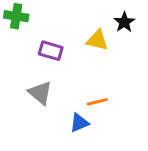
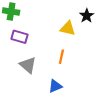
purple rectangle: (51, 51) -> (19, 37), moved
orange line: (97, 102) -> (61, 57), moved, turned -64

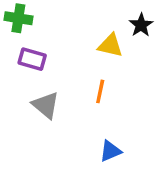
blue triangle: (55, 86) -> (110, 151), moved

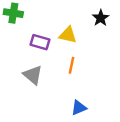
yellow triangle: (110, 45) -> (68, 35), moved
purple rectangle: (32, 59) -> (40, 42), moved

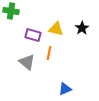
black star: (101, 18) -> (82, 28), moved
orange line: (72, 65) -> (49, 53), moved

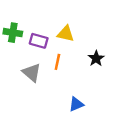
green cross: (11, 11) -> (13, 33), moved
black star: (82, 28) -> (96, 58), moved

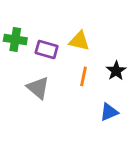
orange line: (57, 62) -> (83, 76), moved
blue triangle: (76, 104) -> (109, 112), moved

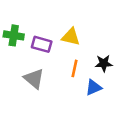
black star: (116, 71) -> (104, 63), turned 30
blue triangle: (109, 112) -> (94, 87), moved

